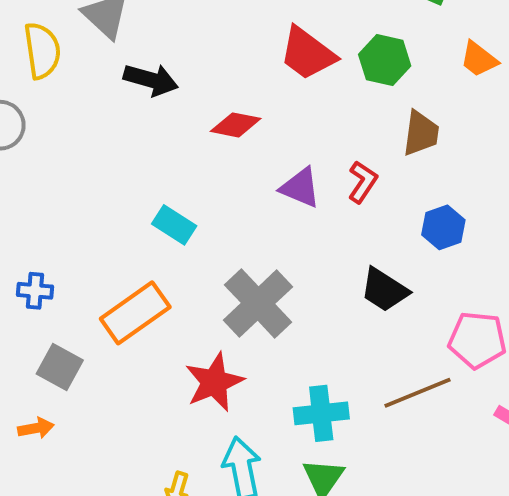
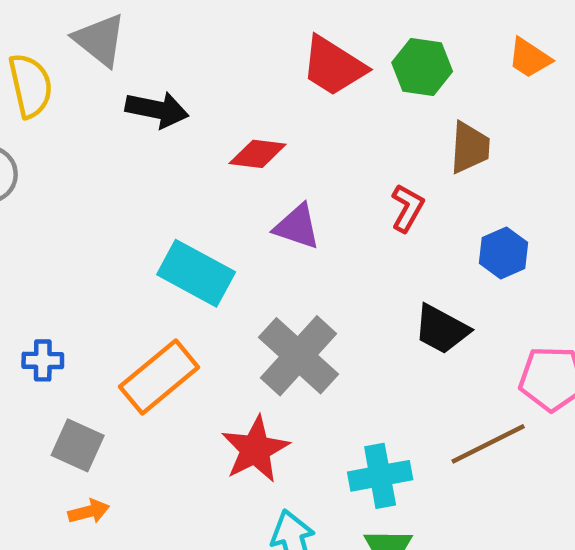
purple triangle: (300, 188) -> (297, 227), moved
cyan rectangle: (174, 225) -> (196, 273), size x1.5
orange arrow: (36, 428) -> (89, 511), moved

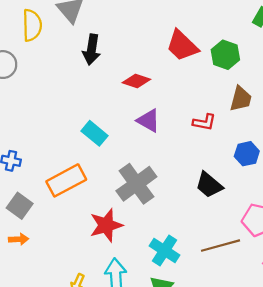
black arrow: (157, 110) -> (92, 49), turned 76
red L-shape: (407, 208) -> (204, 122), turned 60
cyan rectangle: (196, 273) -> (94, 133), size x0.7
cyan cross: (380, 476) -> (165, 251), turned 32

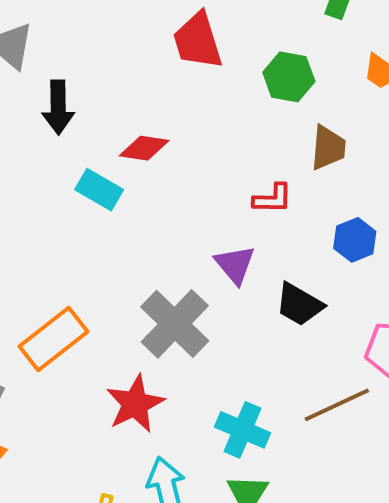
red trapezoid: (182, 46) -> (198, 41), moved, turned 39
purple triangle: (148, 120) -> (235, 265), moved, turned 30
cyan rectangle: (94, 133) -> (99, 190), moved

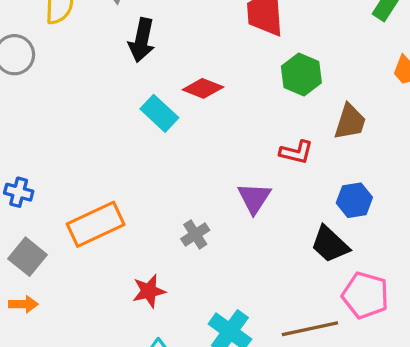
green hexagon: (289, 77) -> (301, 75), moved
black trapezoid: (299, 304) -> (330, 244), moved
gray cross: (175, 324) -> (195, 234), size x0.5
red star: (135, 404) -> (149, 291), size x0.7

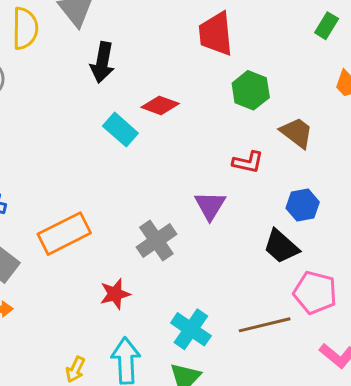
brown trapezoid: (350, 122) -> (297, 133), turned -69
gray cross: (195, 234) -> (156, 241), size x1.5

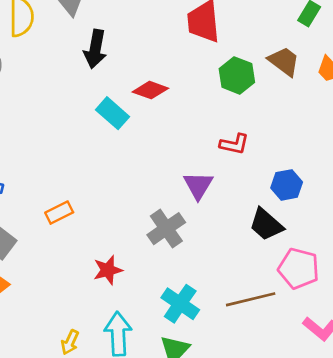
brown trapezoid: (297, 133) -> (284, 61), moved
orange rectangle: (64, 234) -> (59, 213), size x0.6
gray cross: (156, 241) -> (166, 229), moved

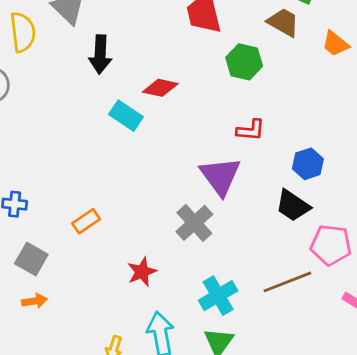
brown trapezoid: (284, 61) -> (283, 22), moved
purple triangle: (198, 185) -> (220, 176), size x1.4
cyan cross: (180, 304) -> (218, 296), turned 33

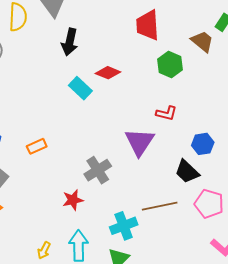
orange rectangle: (86, 221) -> (37, 146), moved
gray cross: (194, 223) -> (98, 170), moved
brown line: (287, 282) -> (160, 206), moved

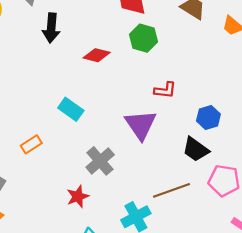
green hexagon: (170, 64) -> (143, 38), moved
cyan rectangle: (80, 88) -> (71, 109), moved

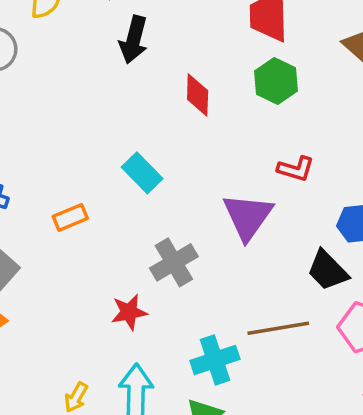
red diamond: (97, 55) -> (198, 95), turned 68

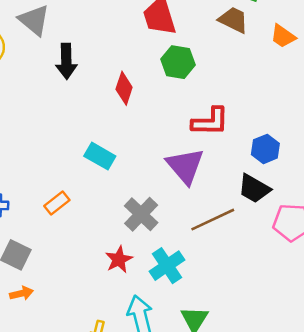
red diamond: (198, 95) -> (124, 88), turned 32
red L-shape: (296, 169) -> (210, 122), size x1.4
brown line: (278, 328) -> (213, 220), moved
cyan cross: (215, 360) -> (167, 266), moved

